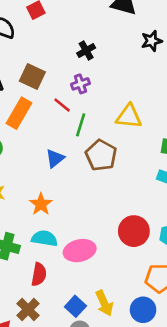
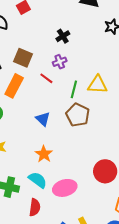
green line: (81, 125) -> (74, 89), moved
blue triangle: (55, 158) -> (43, 119), turned -35
orange star: (41, 204) -> (44, 154), moved
cyan semicircle: (44, 238) -> (38, 180), turned 30

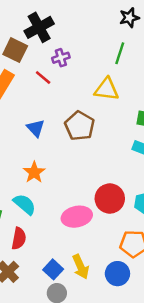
black cross: (63, 36) -> (39, 27), moved, size x1.6
green line: (74, 89) -> (120, 53), moved
pink ellipse: (65, 188) -> (77, 217), moved

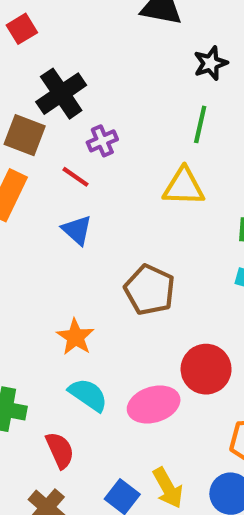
brown pentagon: (80, 126) -> (150, 290), moved
blue triangle: (36, 128) -> (77, 230), moved
cyan semicircle: (25, 204) -> (88, 395), moved
red semicircle: (19, 239) -> (60, 450), turned -30

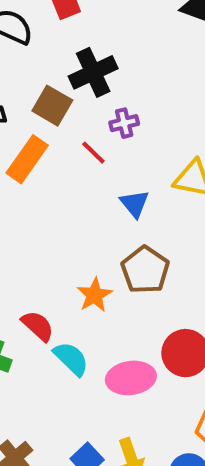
blue triangle: (77, 230) -> (134, 204), moved
orange star: (75, 337) -> (94, 295), moved
red semicircle: (60, 450) -> (38, 326), moved, turned -33

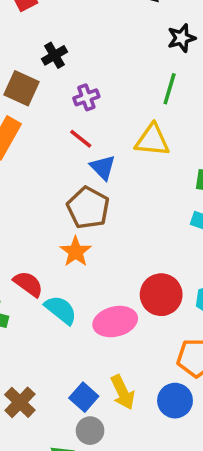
black cross: (93, 72) -> (54, 55), size x0.6
red line: (93, 153) -> (81, 139), moved
brown pentagon: (145, 270) -> (88, 208), moved

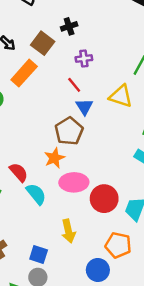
pink ellipse: (115, 322) -> (74, 182), moved
yellow arrow: (123, 392) -> (68, 231), moved
blue square: (84, 397) -> (39, 255), turned -36

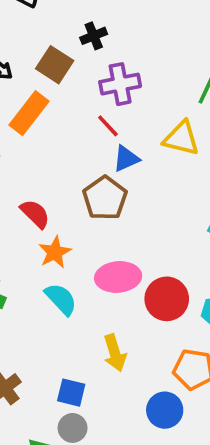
purple cross: (84, 59) -> (120, 84), size x1.5
blue triangle: (84, 107) -> (126, 159), turned 42
orange star: (54, 158) -> (55, 252), moved
red semicircle: (19, 172) -> (35, 214), moved

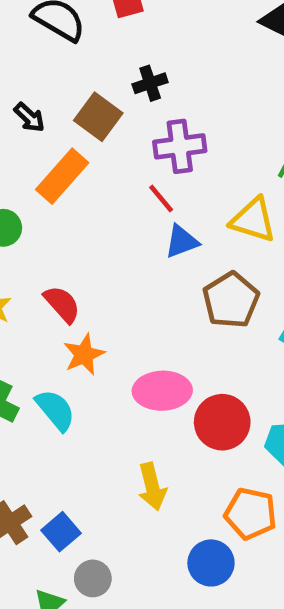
brown pentagon: (105, 198) -> (231, 300), moved
cyan semicircle: (61, 299) -> (55, 410), moved
blue square: (71, 393) -> (61, 532), moved, turned 32

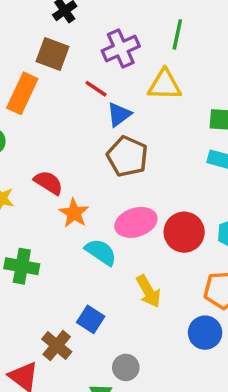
brown square: (98, 117) -> (53, 54), moved
purple cross: (180, 146) -> (121, 48), moved
brown pentagon: (231, 300) -> (127, 156), moved
cyan semicircle: (55, 410) -> (101, 252), moved
blue square: (61, 532) -> (91, 319), moved

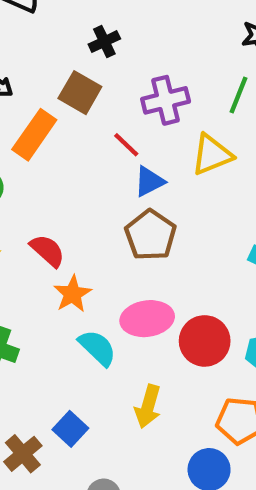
yellow triangle: (165, 85) -> (212, 155), turned -33
yellow arrow: (148, 291) -> (148, 406), turned 36

